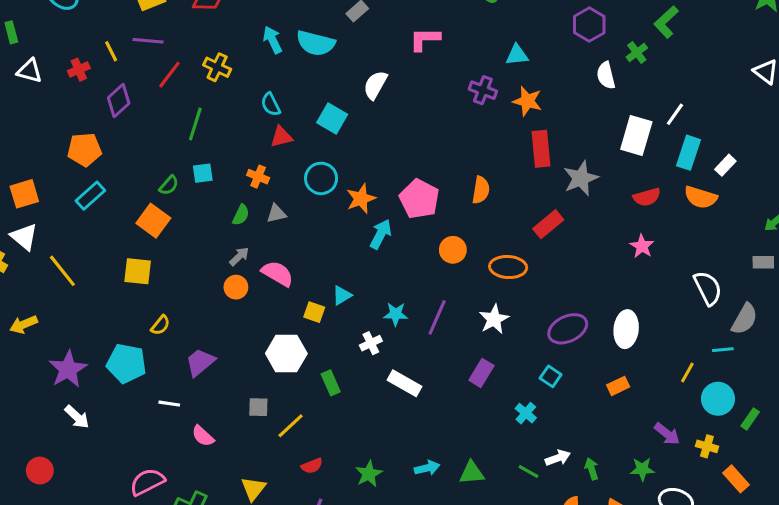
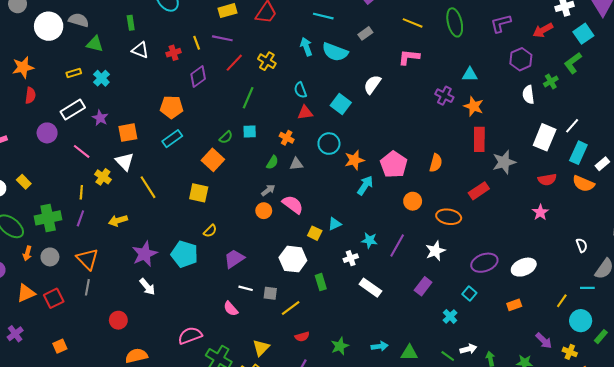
white semicircle: (708, 288) -> (582, 245), size x0.6
white ellipse: (626, 329) -> (524, 267), turned 55
white line: (169, 404) -> (246, 288), moved

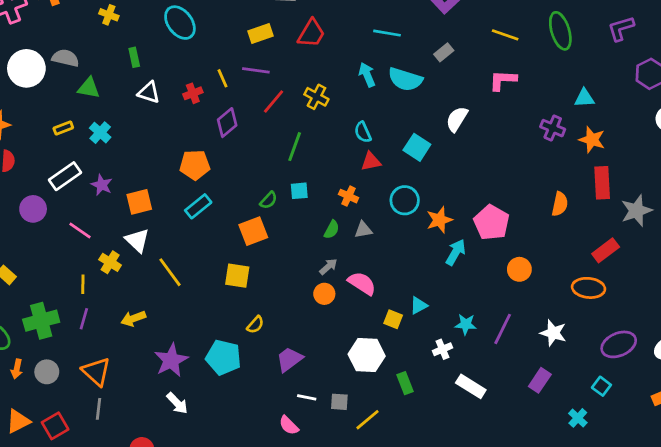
orange square: (213, 160) -> (253, 231), turned 30
orange semicircle: (436, 163) -> (560, 204), moved
orange ellipse: (449, 217) -> (589, 288), moved
white star: (435, 251) -> (553, 333), turned -30

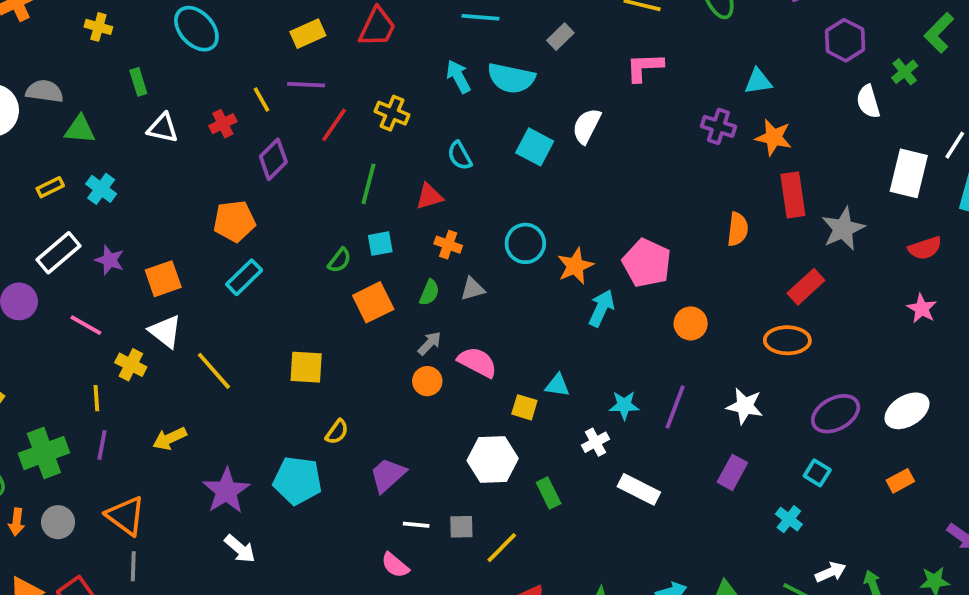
cyan square: (417, 147) -> (535, 147), moved
red triangle: (371, 161) -> (429, 196), moved
orange square: (253, 231) -> (373, 302), moved
cyan triangle: (419, 305) -> (557, 385), turned 42

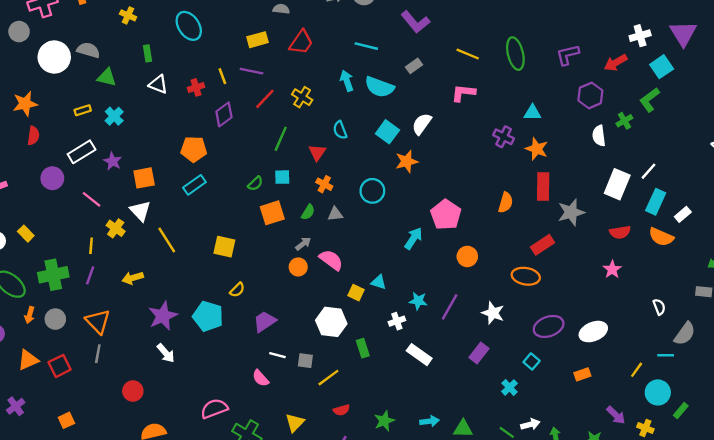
red triangle: (429, 196) -> (317, 152), turned -48
orange star: (575, 266) -> (407, 161), moved

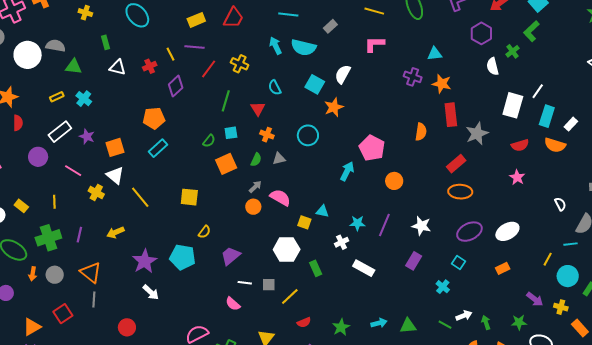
yellow line: (91, 246) -> (54, 202), moved
orange ellipse: (526, 276) -> (460, 192), moved
orange triangle: (28, 360) -> (32, 327), moved

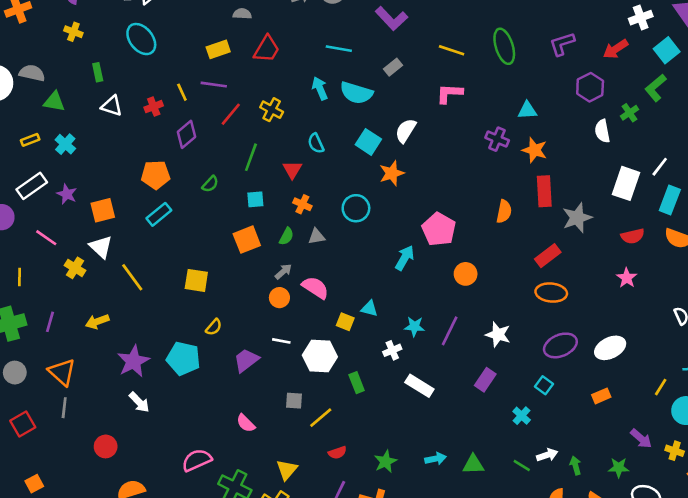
green semicircle: (209, 141) -> (210, 184), moved
white line: (245, 283) -> (281, 341), moved

